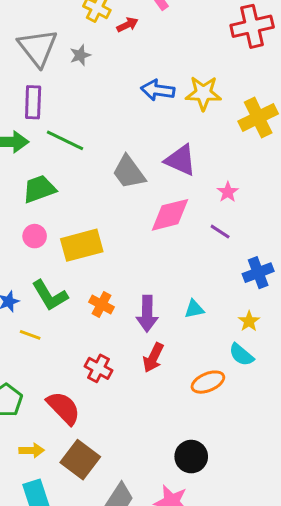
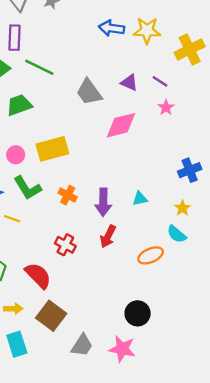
purple triangle: (181, 160) -> (129, 83), size x0.7
purple line: (220, 232) -> (160, 81), moved
pink circle: (35, 236) -> (16, 155), moved

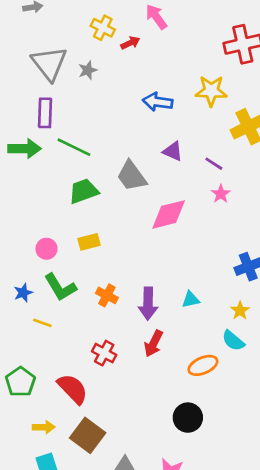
yellow star: (147, 31) -> (211, 91), moved
purple triangle: (129, 83) -> (173, 151), moved
green trapezoid: (19, 105) -> (84, 191), moved
yellow rectangle: (52, 149) -> (89, 242), size x0.6
black circle: (138, 313) -> (188, 418), moved

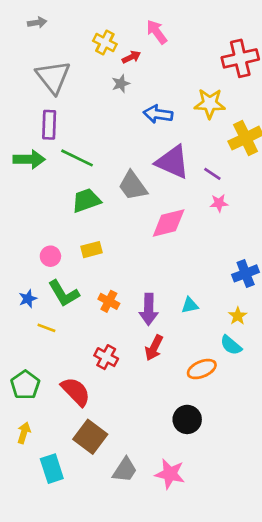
gray star: (88, 70) -> (121, 84), moved
purple triangle: (173, 151) -> (173, 162), size x1.8
pink star: (221, 194) -> (219, 203), turned 30
yellow arrow: (44, 427) -> (24, 433), moved, turned -72

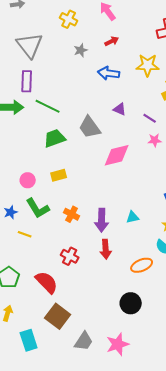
red arrow: (131, 57) -> (112, 41), moved
purple triangle: (173, 162) -> (120, 109), size x0.5
red arrow: (154, 348) -> (106, 249), turned -30
pink star: (170, 474) -> (118, 344), turned -30

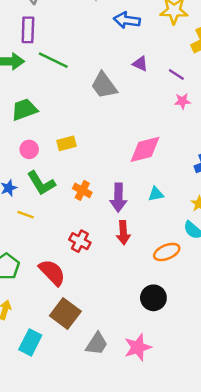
green trapezoid: (55, 138) -> (24, 110), moved
pink diamond: (117, 155) -> (145, 149), moved
cyan rectangle: (29, 340) -> (30, 342), turned 45

